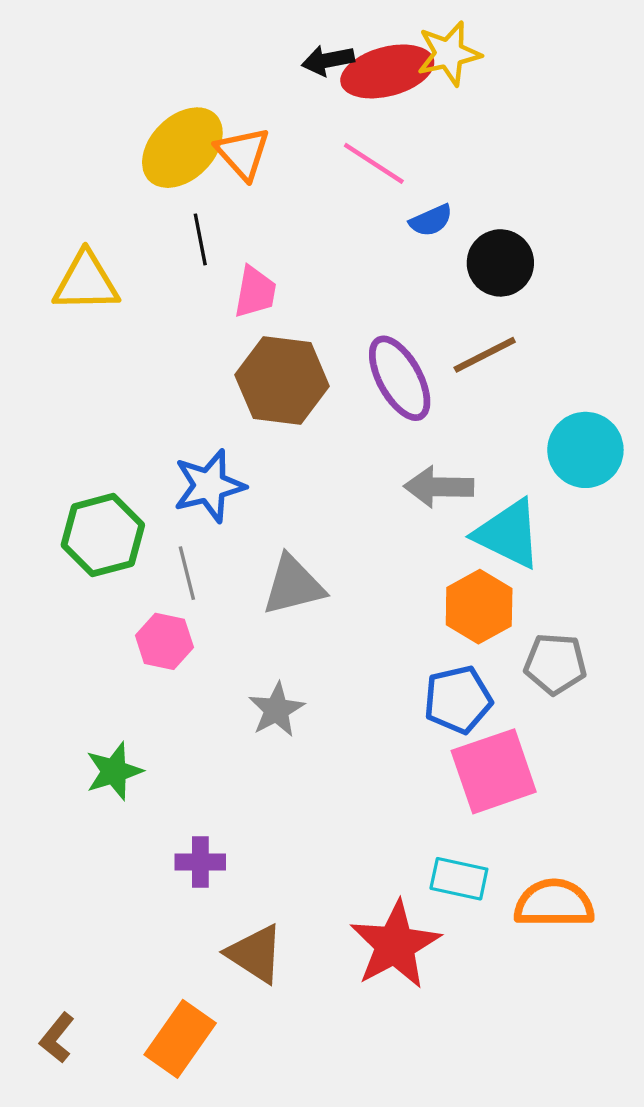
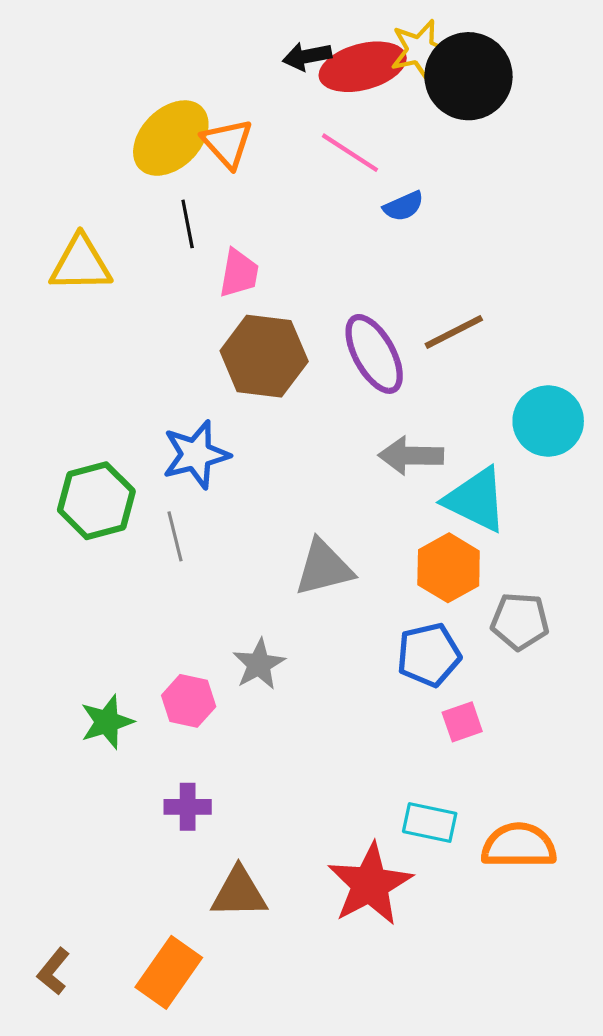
black circle: (500, 263) -> (468, 76), moved, size x1.4
gray triangle: (293, 585) -> (324, 568), moved
pink hexagon: (164, 641) -> (189, 701), moved
pink square: (494, 771) -> (462, 722), size x0.5
brown triangle: (255, 954) -> (239, 893), turned -34

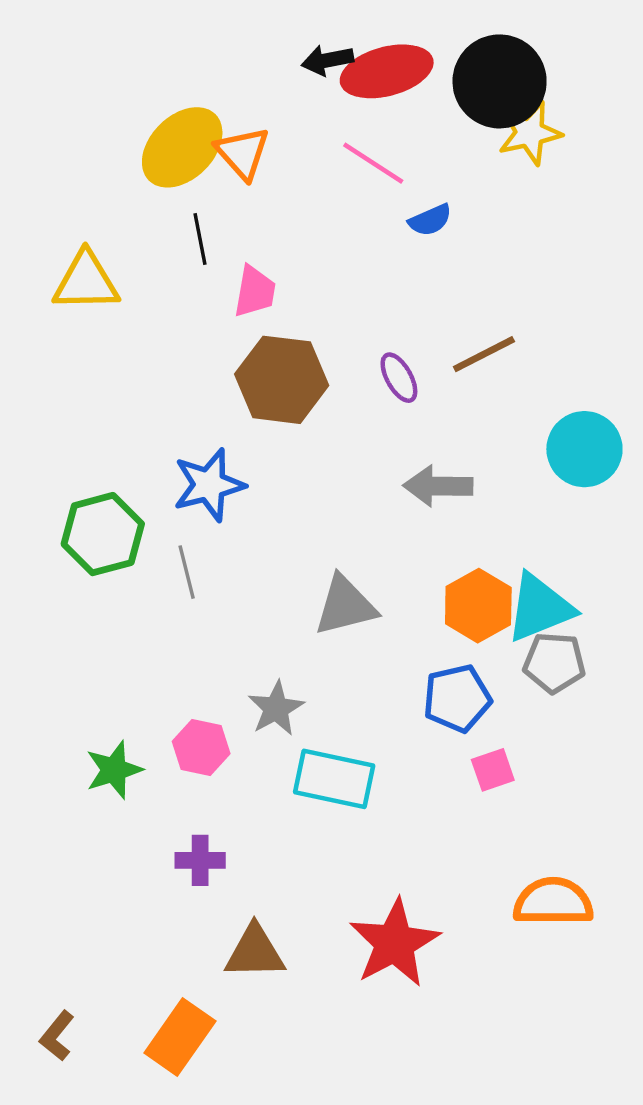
yellow star: (420, 50) -> (530, 133), moved
purple ellipse: (374, 354) -> (399, 378), size x0.6
cyan triangle: (476, 500) -> (540, 608), moved, turned -48
cyan rectangle: (430, 823) -> (334, 779), moved, size x1.4

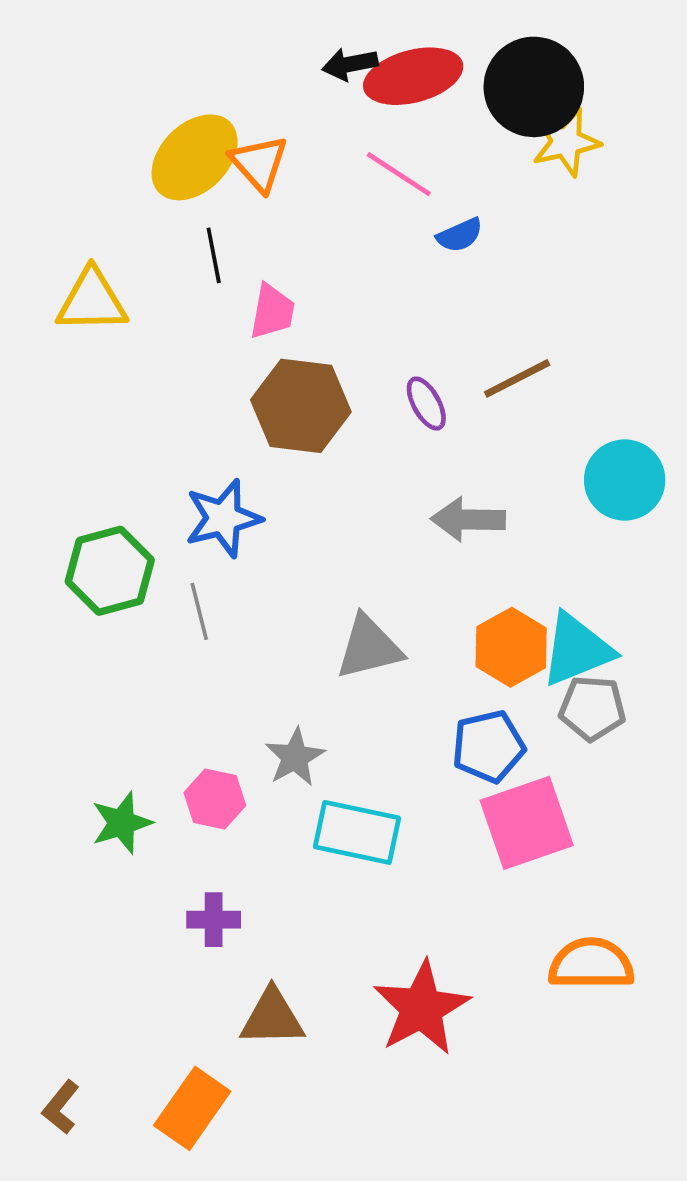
pink square: (493, 770) -> (527, 823), size x2.0

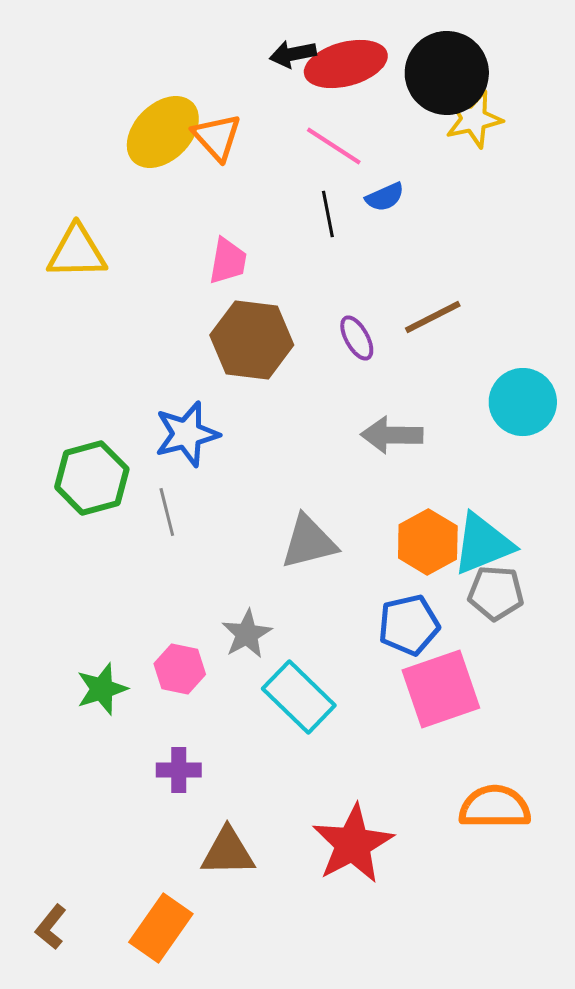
black line: (214, 255) -> (328, 214), moved
cyan rectangle: (357, 832) -> (299, 697), turned 32

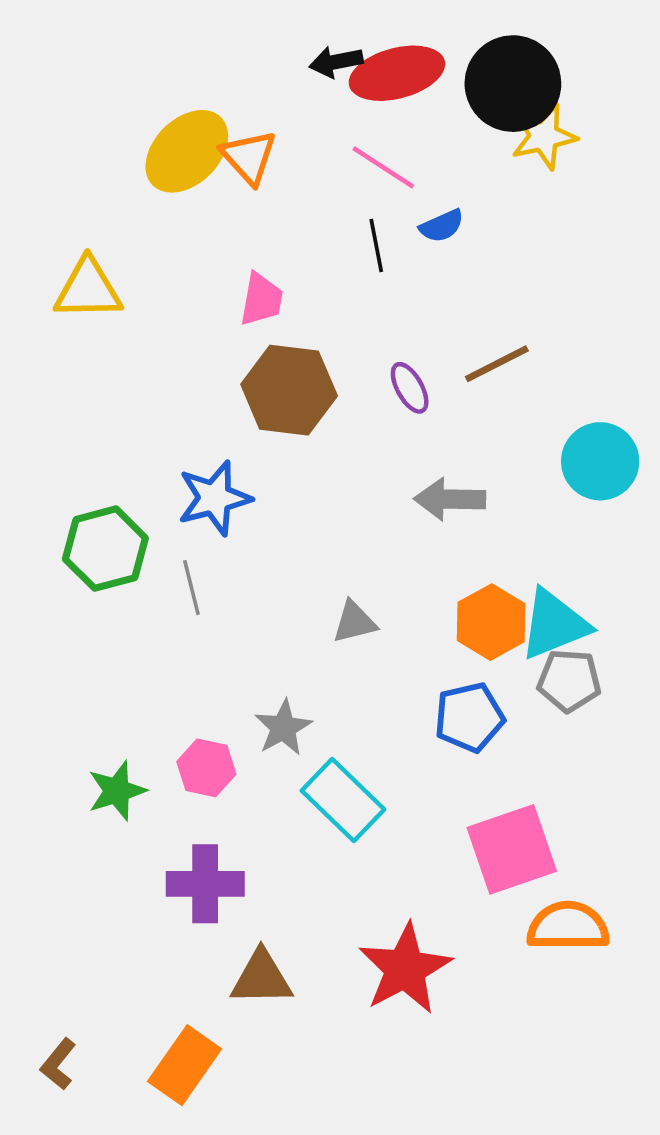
gray triangle: (309, 542) -> (354, 622), size x0.7
pink square: (441, 689) -> (512, 849), moved
purple cross: (179, 770) -> (205, 884), size x1.5

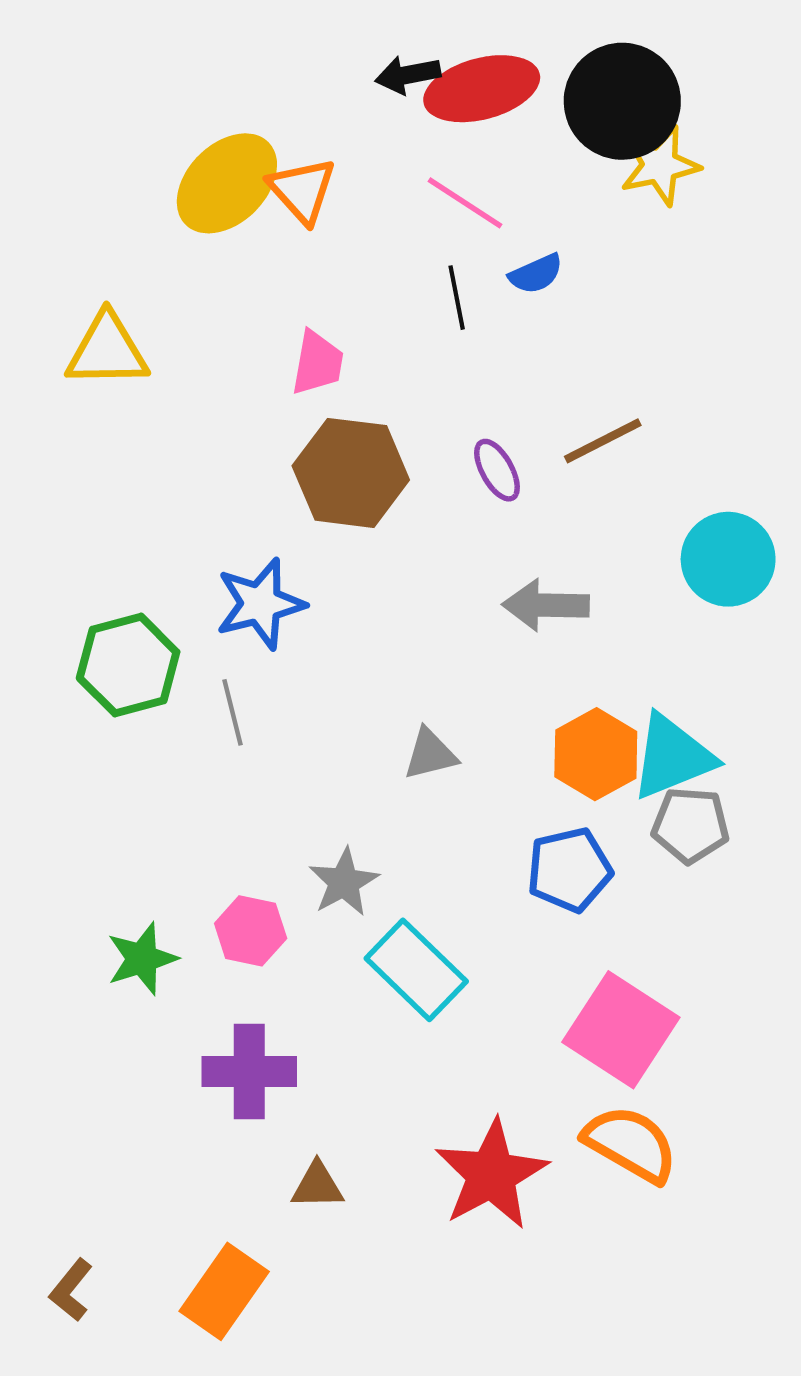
pink square: (512, 849) -> (621, 1030), turned -38
orange semicircle: (568, 926) -> (631, 1144), moved, turned 30
brown triangle: (261, 978) -> (317, 1186), size x0.7

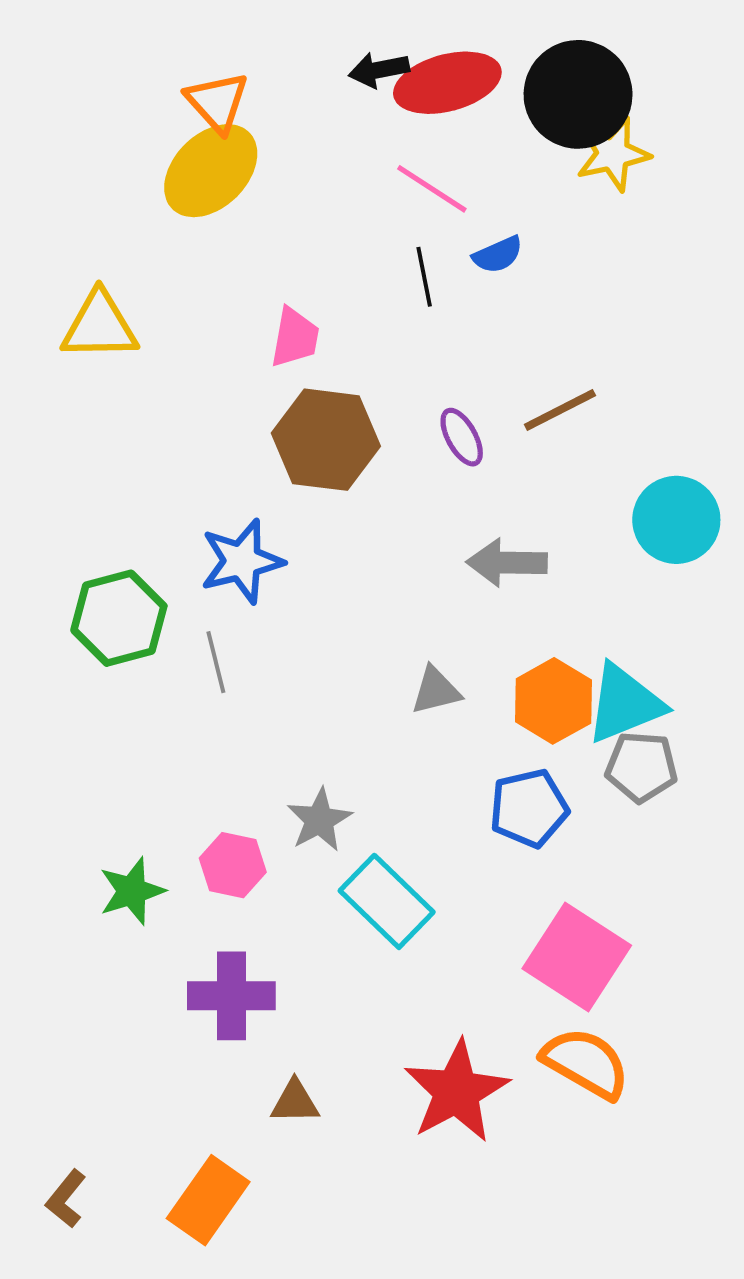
orange triangle: (302, 190) -> (217, 102), moved
gray triangle: (430, 754) -> (436, 691), moved

